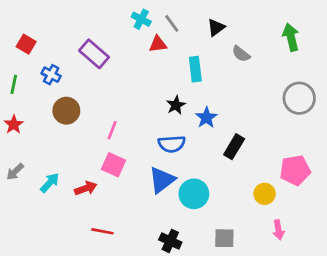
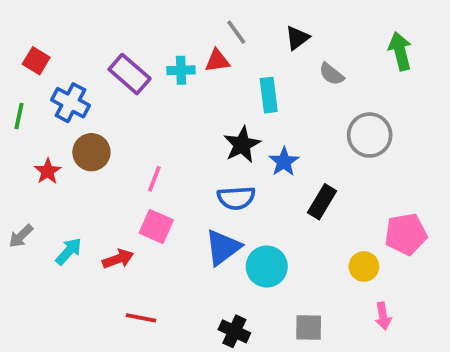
cyan cross: (141, 19) -> (181, 70), moved, turned -30
blue cross: (51, 75) -> (70, 103), size x1.4
gray circle: (299, 98) -> (370, 135), moved
black star: (176, 105) -> (242, 145), size x1.4
red star: (14, 125) -> (48, 171), moved

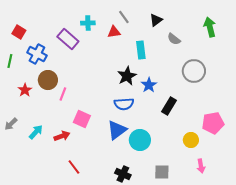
cyan cross: (181, 70) -> (88, 23), moved
pink line: (154, 179) -> (63, 94), moved
red line: (141, 318) -> (74, 167), turned 42

